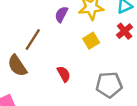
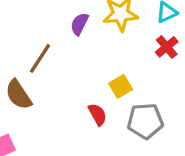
yellow square: (91, 41) -> (121, 86), moved
red semicircle: (64, 74) -> (98, 114), moved

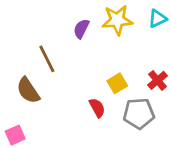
red cross: (167, 47) -> (157, 80), moved
brown line: (40, 58) -> (47, 59), turned -60

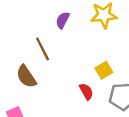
purple semicircle: (81, 29) -> (63, 20), moved

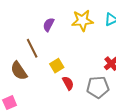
yellow square: (104, 70) -> (57, 66), moved

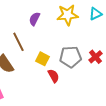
yellow square: (57, 66) -> (43, 59), turned -32
gray pentagon: (98, 87) -> (71, 57), moved

